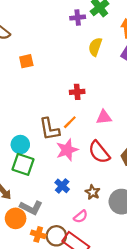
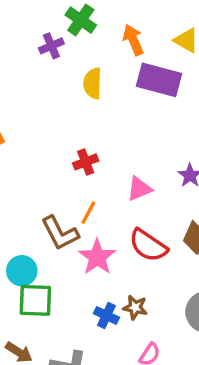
brown star: (93, 192) -> (135, 307), moved

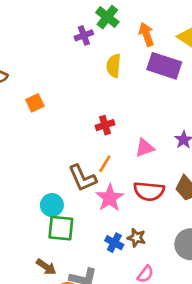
red semicircle: (148, 245) -> (149, 191), turned -32

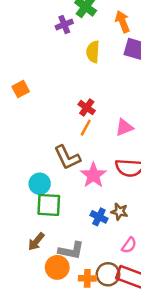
red cross: (105, 125) -> (87, 108), turned -35
orange line: (105, 164) -> (86, 128), moved
brown arrow: (46, 267) -> (36, 242), turned 96

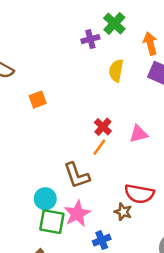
pink triangle: (124, 127) -> (139, 134), moved
pink star: (93, 175) -> (77, 214), moved
brown star: (119, 212) -> (123, 212), moved
blue cross: (99, 217) -> (102, 240), turned 35

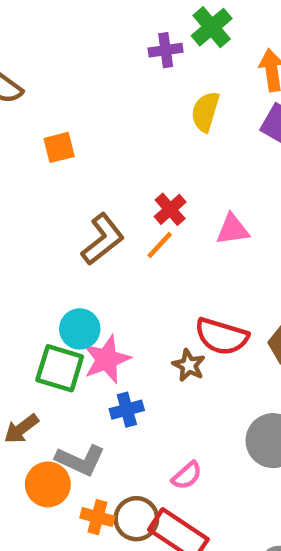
brown L-shape: (77, 175) -> (103, 239), moved, turned -116
cyan circle: (45, 199) -> (80, 329), moved
blue cross: (102, 240) -> (127, 410), moved

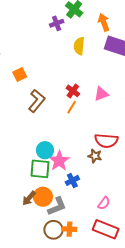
brown L-shape: (103, 239) -> (37, 101), moved
gray L-shape: (80, 460) -> (57, 206), turned -35
orange circle: (48, 484) -> (43, 197), moved
brown circle: (136, 519) -> (53, 230), moved

